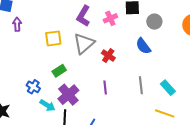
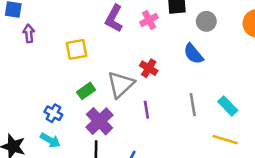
gray triangle: (84, 43) -> (121, 85), moved
cyan arrow: (47, 105) -> (50, 140), moved

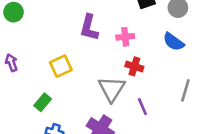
pink cross: (149, 20) -> (125, 37), moved, turned 36
green rectangle: (86, 91) -> (43, 102), moved
gray line: (193, 105) -> (185, 90), turned 40

